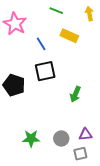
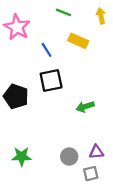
green arrow: (75, 94) -> (85, 107), turned 49
green star: (31, 138) -> (22, 157), moved

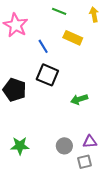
black square: (51, 81) -> (47, 75), turned 35

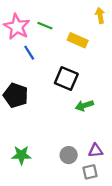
green line: (59, 11) -> (45, 26), moved
blue line: (43, 46) -> (29, 53), moved
black square: (47, 75) -> (66, 79), moved

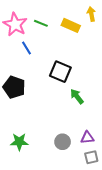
yellow rectangle: (78, 40) -> (71, 25), moved
green arrow: (84, 106) -> (77, 96), turned 70
gray square: (90, 172) -> (91, 157), moved

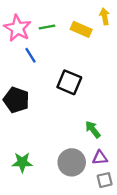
green line: (41, 23) -> (47, 27), turned -32
green arrow: (77, 96) -> (93, 129), moved
gray circle: (63, 142) -> (72, 162), size x1.5

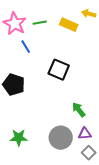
yellow arrow: (105, 16) -> (89, 14), turned -64
gray square: (105, 180) -> (89, 153), turned -32

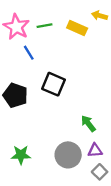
black square: (59, 70) -> (53, 84), moved

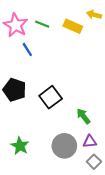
green line: (44, 26) -> (42, 24), turned 32
black square: (53, 84) -> (51, 97), moved, turned 30
green star: (21, 155) -> (20, 146), turned 30

